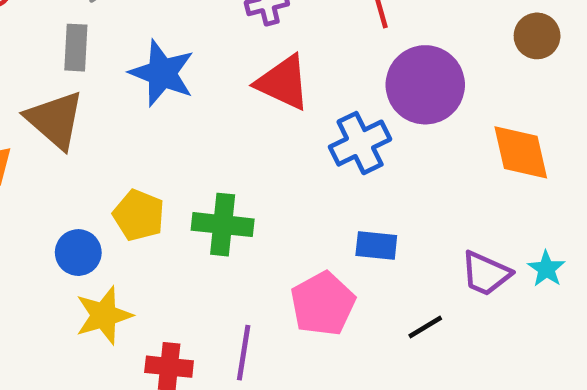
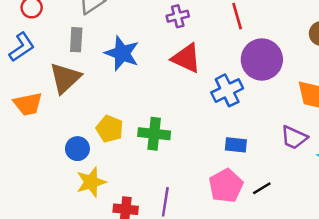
brown triangle: (55, 120) -> (65, 78), turned 36
purple trapezoid: (486, 273) -> (294, 137), moved
pink pentagon: (323, 304) -> (226, 186), moved

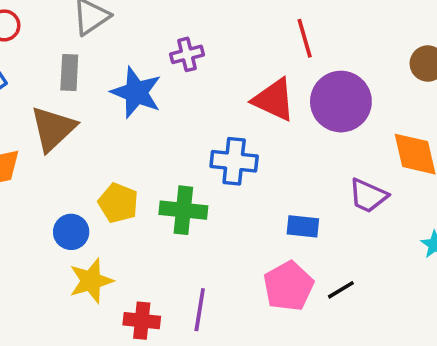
purple cross: (178, 16) -> (187, 54), moved
red triangle: (186, 58) -> (274, 100), moved
blue cross: (227, 90) -> (234, 161), moved, turned 32
purple trapezoid: (294, 137) -> (368, 196), moved

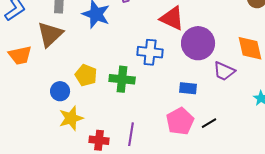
purple circle: (341, 102) -> (198, 43), moved

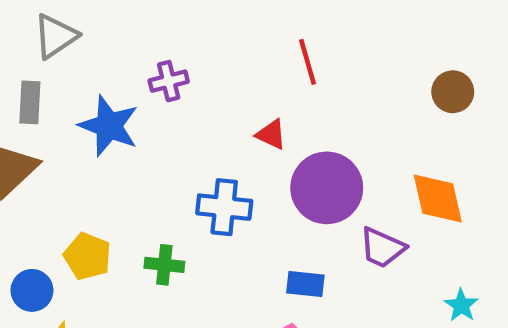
red triangle: (172, 18) -> (271, 134), size x0.6
green cross: (122, 79) -> (164, 265), size x0.7

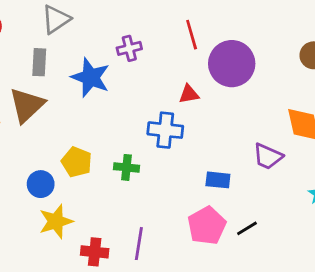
red line: (308, 62) -> (192, 35), moved
red triangle: (271, 134) -> (189, 94), moved, turned -35
purple circle: (327, 188) -> (232, 64), moved

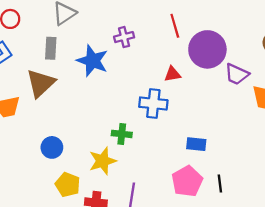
purple trapezoid: (268, 156) -> (237, 74), moved
yellow pentagon: (77, 162) -> (68, 185), moved
yellow star: (56, 221) -> (103, 161), moved
black line: (247, 228) -> (220, 184), turned -66

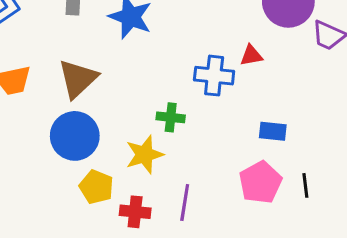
red triangle: (172, 74) -> (251, 55), moved
brown triangle: (41, 83) -> (78, 79), moved
blue circle: (52, 147) -> (75, 136), size x1.6

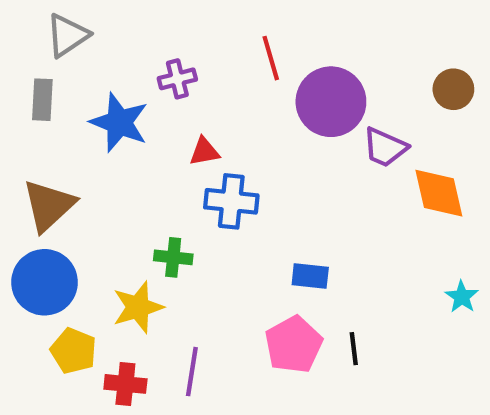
red triangle: (251, 55) -> (204, 152), moved

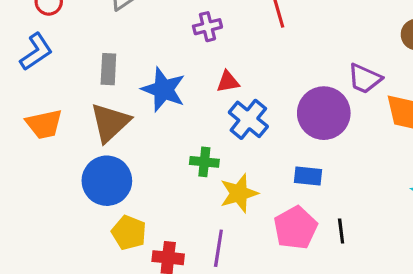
gray rectangle: (42, 100) -> (108, 69), moved
purple circle: (331, 102) -> (324, 113), moved
blue star: (119, 122) -> (163, 90), moved
blue cross: (231, 201) -> (248, 119), turned 33
yellow star: (138, 307) -> (239, 193), moved

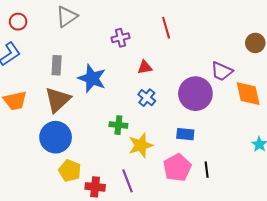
red triangle: (228, 82) -> (145, 67), moved
blue cross: (248, 119) -> (147, 98), size x0.7
purple line: (218, 248) -> (128, 181), turned -30

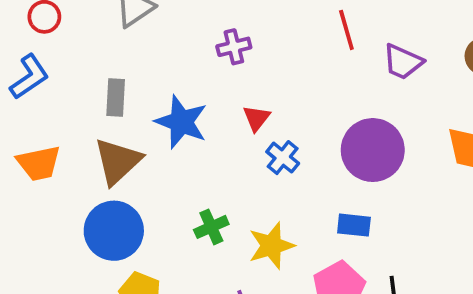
red line: (166, 28) -> (346, 30), moved
red triangle: (145, 67) -> (256, 118), moved, turned -42
purple trapezoid: (222, 71) -> (403, 62), moved
green cross: (118, 125) -> (211, 227), moved, turned -30

